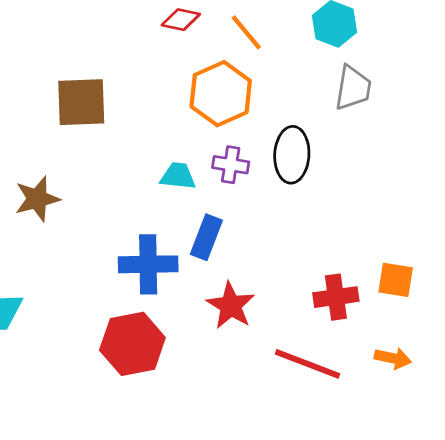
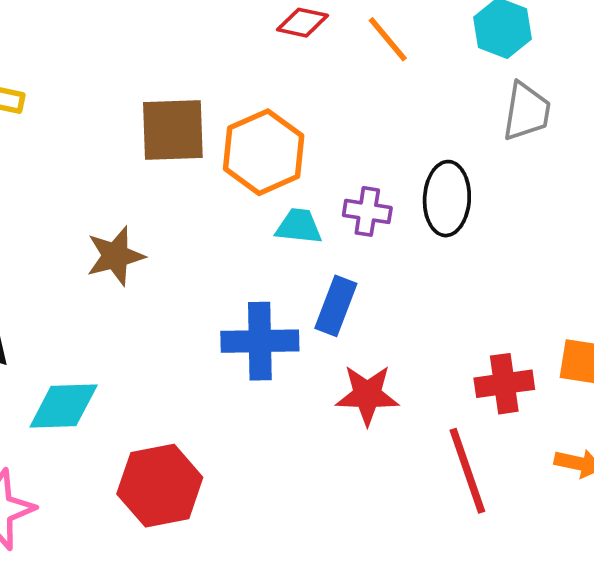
orange hexagon: (221, 94) -> (264, 152), moved
red star: (231, 306) -> (367, 395), turned -30
red hexagon: (132, 344) -> (160, 486), moved
red line: (307, 364) -> (467, 471), turned 50

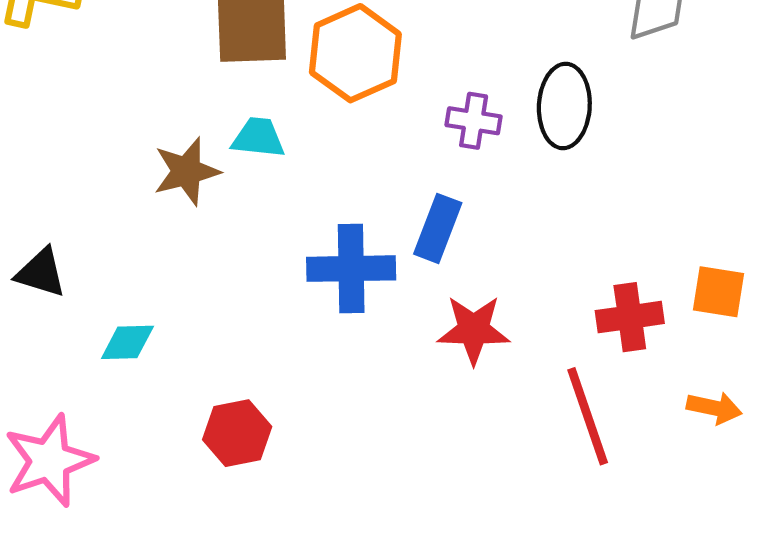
cyan trapezoid: (299, 226) -> (258, 138), moved
cyan diamond: (64, 406) -> (127, 342), size x0.7
red hexagon: (160, 486) -> (237, 433), size x0.7

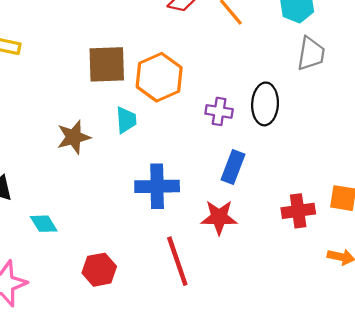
cyan trapezoid: (258, 138) -> (126, 120), moved, turned 80
blue rectangle: (438, 228) -> (233, 167), moved
cyan diamond: (127, 342) -> (44, 224), turned 60
red line: (588, 416) -> (177, 261), moved

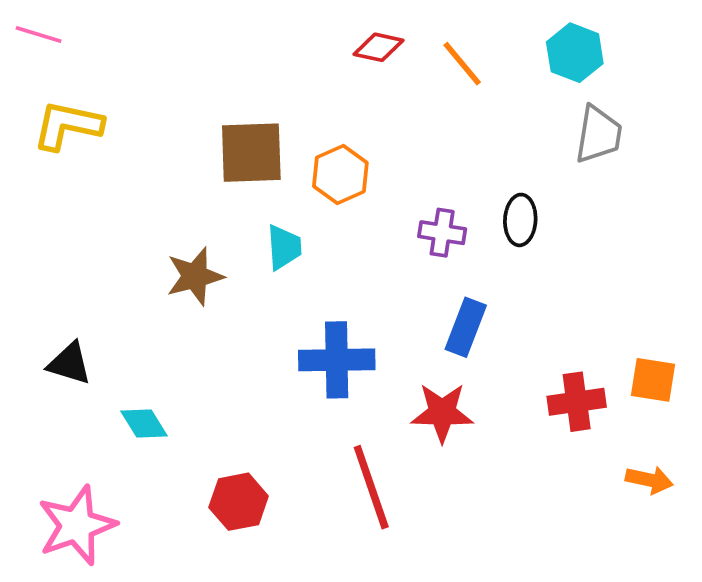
orange hexagon: (159, 77) -> (340, 175), size x0.7
black ellipse: (265, 104) -> (520, 220), size x0.7

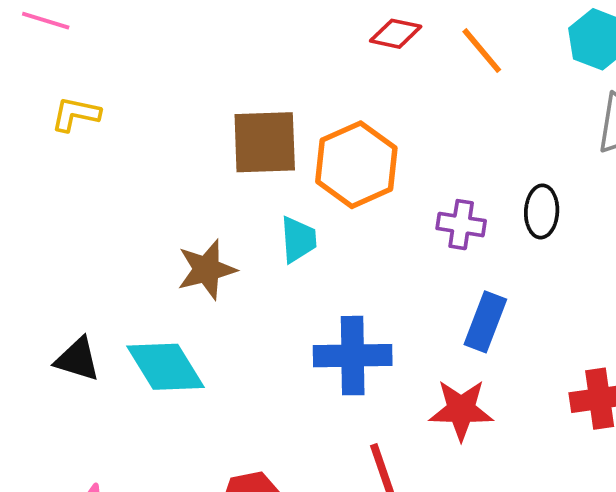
yellow L-shape: (68, 125) -> (76, 114), size x0.7
orange hexagon: (340, 175) -> (356, 165), size x1.4
cyan diamond: (144, 424) -> (165, 367), moved, size x1.6

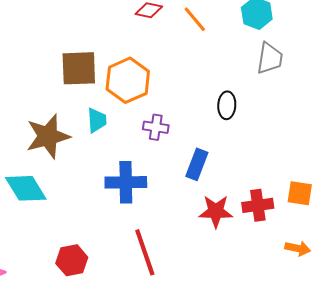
purple cross: (461, 225) -> (156, 127), moved
brown star: (207, 269) -> (48, 136), size x1.4
red star: (461, 410) -> (216, 211), moved

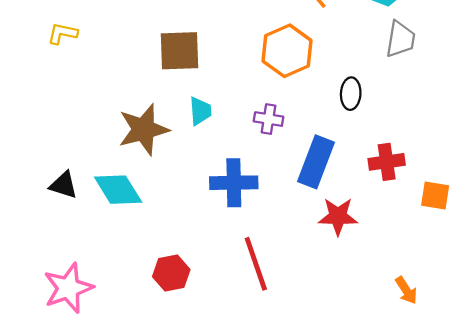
orange hexagon: (128, 80) -> (287, 51), moved
blue rectangle: (197, 164) -> (316, 162), size x1.4
red cross: (258, 205) -> (387, 162), moved
orange arrow: (298, 248) -> (406, 290), moved, turned 45

